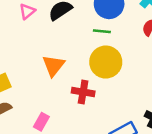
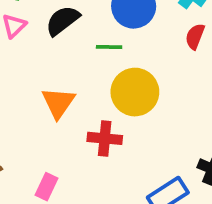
green line: (102, 31) -> (109, 47), moved

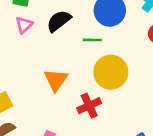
red cross: (105, 138) -> (89, 106), turned -30

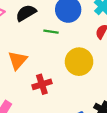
yellow circle: (111, 72) -> (79, 62), moved

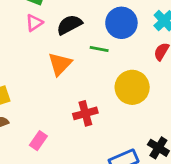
orange triangle: (18, 60) -> (60, 64), moved

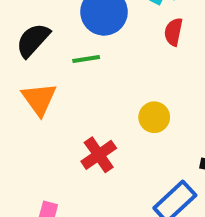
yellow circle: (132, 87) -> (154, 117), moved, size x0.6

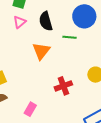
black semicircle: (33, 40) -> (46, 21), turned -72

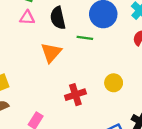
pink triangle: (20, 22) -> (27, 18), turned 40

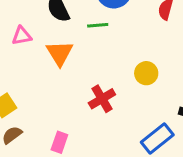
pink triangle: (27, 18) -> (22, 36), moved

